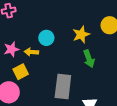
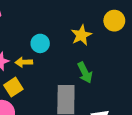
green arrow: (89, 59) -> (85, 73), moved

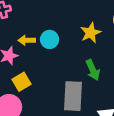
yellow arrow: (24, 62) -> (27, 40), moved

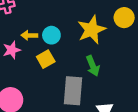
yellow star: (91, 33) -> (92, 30), size x1.4
yellow square: (21, 82) -> (46, 59), moved

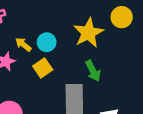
yellow arrow: (29, 35) -> (23, 44), turned 42

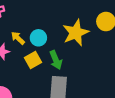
green arrow: (93, 71) -> (56, 60), moved

